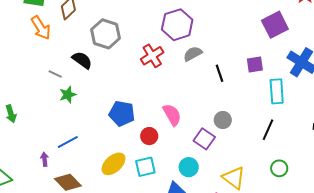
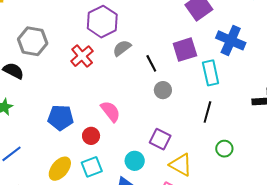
purple square: (255, 65) -> (185, 50), size x1.4
gray circle: (223, 120) -> (163, 90), moved
purple square: (204, 139) -> (160, 139), moved

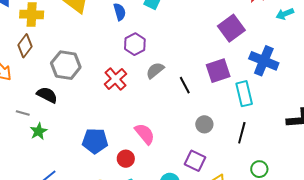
purple hexagon: (102, 22) -> (135, 44), size x0.7
gray circle: (163, 90) -> (204, 124), moved

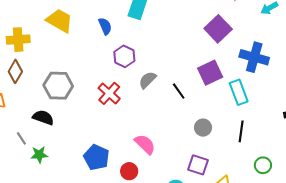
gray line: (23, 113) -> (21, 138), turned 48
green star: (39, 131) -> (39, 155), turned 30
blue pentagon: (95, 141) -> (96, 157), turned 30

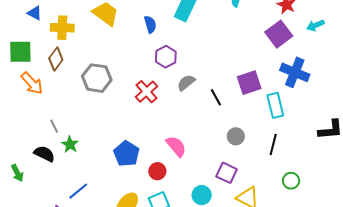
purple square: (218, 29) -> (279, 34), moved
black semicircle: (43, 118) -> (44, 154), moved
green star: (39, 155) -> (70, 144), turned 30

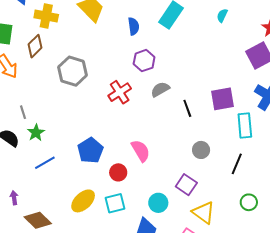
blue line: (78, 191) -> (45, 163), moved

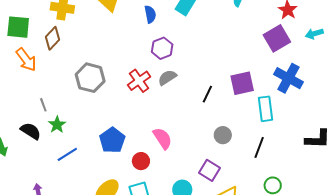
gray hexagon: (73, 71) -> (90, 78), moved
gray semicircle: (160, 89) -> (167, 78), moved
black line: (187, 108) -> (207, 94), turned 48

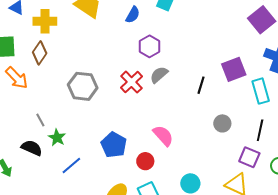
blue semicircle: (150, 14) -> (133, 15), turned 48
purple square: (210, 170) -> (249, 157), moved

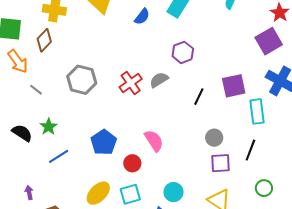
purple hexagon: (150, 46) -> (183, 52), moved
gray line: (40, 120) -> (36, 90), moved, turned -32
purple square: (249, 157) -> (221, 163), moved, turned -35

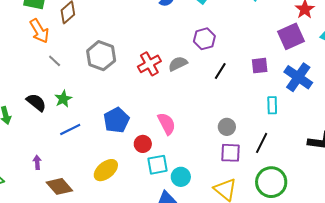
purple square: (234, 86) -> (260, 66), moved, size x0.7
black line: (199, 97) -> (220, 71), moved
cyan rectangle: (257, 111) -> (272, 105), size x0.7
green circle: (264, 188) -> (271, 182), size x1.8
cyan square: (130, 194) -> (157, 165), moved

